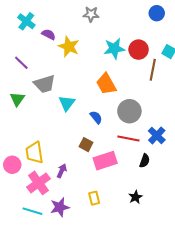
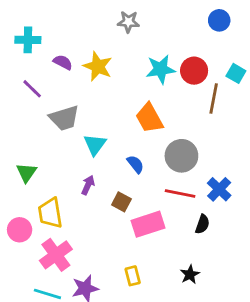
cyan cross: (26, 21) -> (28, 40), moved, turned -36
purple semicircle: (49, 34) -> (63, 62), moved
green triangle: (17, 99) -> (27, 173), moved
purple arrow: (62, 171) -> (88, 185), moved

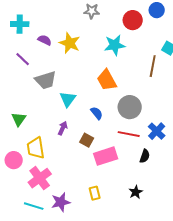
red circle: (194, 71) -> (133, 20), moved

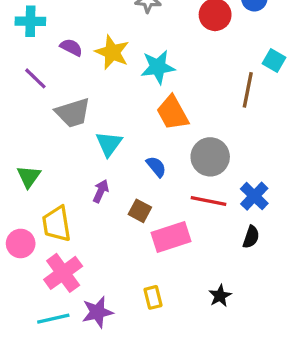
cyan star: (115, 45) -> (158, 67), moved
black semicircle: (145, 156) -> (251, 237), moved
cyan line: (34, 206) -> (53, 319), turned -30

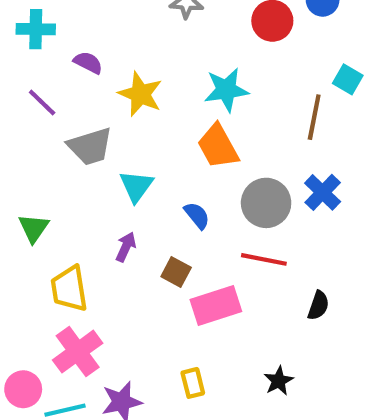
yellow star: (112, 52) -> (140, 94), moved
cyan star: (158, 67) -> (226, 90), moved
blue cross: (254, 196) -> (323, 192), moved
pink circle: (21, 243) -> (23, 389), moved

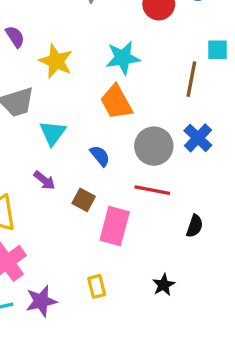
purple semicircle: (88, 63) -> (15, 37), turned 30
cyan square: (348, 79) -> (217, 50), turned -30
purple arrow: (126, 247) -> (44, 180), turned 105
pink rectangle: (216, 305) -> (115, 226), turned -57

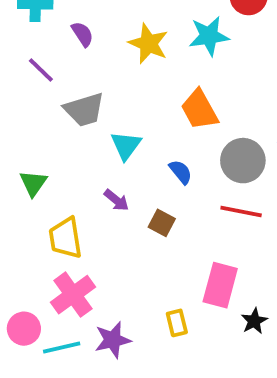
cyan star: (123, 58) -> (209, 36), moved
yellow star: (56, 61) -> (149, 44), moved
pink rectangle: (115, 226) -> (220, 285), moved

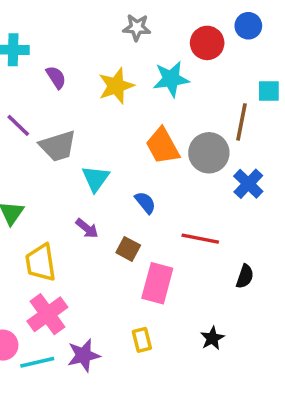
yellow star: (149, 44) -> (116, 86), turned 30
purple line: (41, 70) -> (18, 125), moved
gray circle: (243, 161) -> (209, 153), moved
pink rectangle: (220, 285) -> (157, 283), moved

